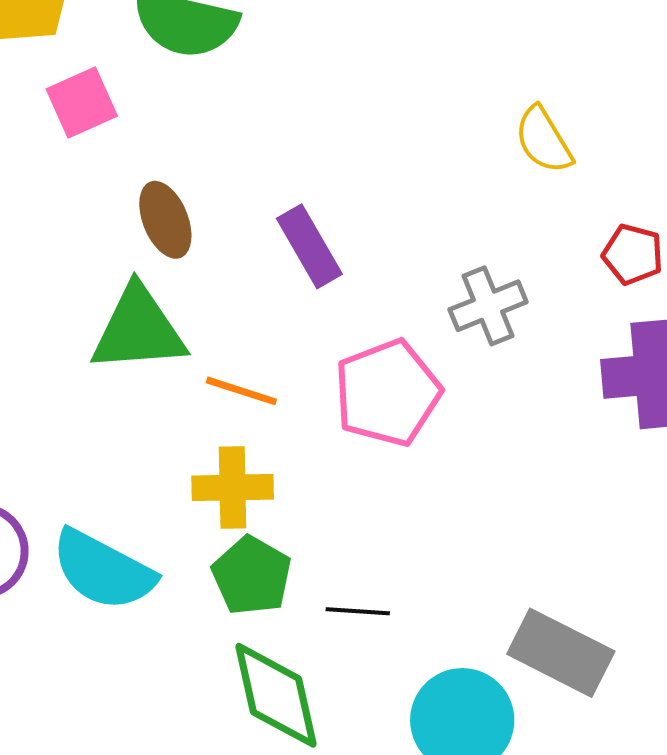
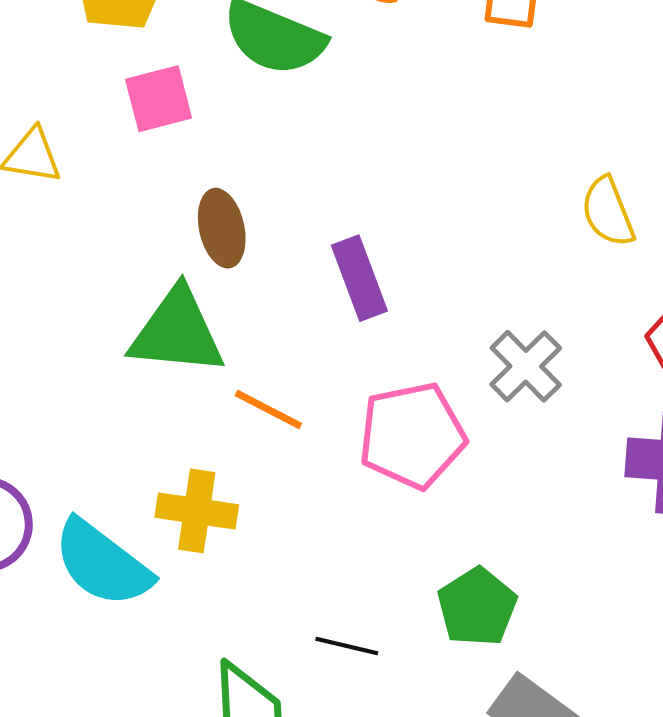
gray cross: (488, 306) -> (526, 366), turned -32
yellow cross: (233, 488) -> (197, 511), moved
green pentagon: (252, 576) -> (477, 607), moved

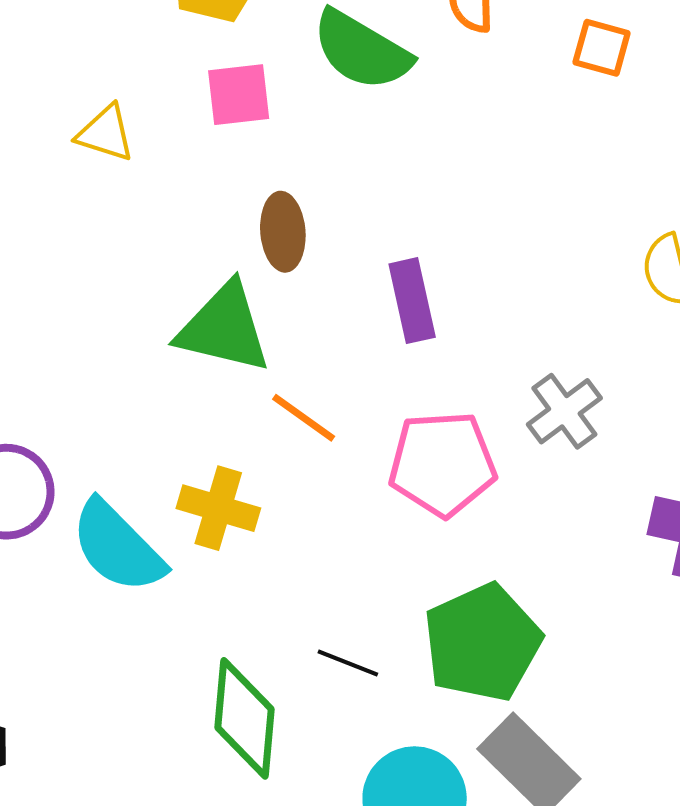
green pentagon: (477, 607) -> (482, 643), size x1.5

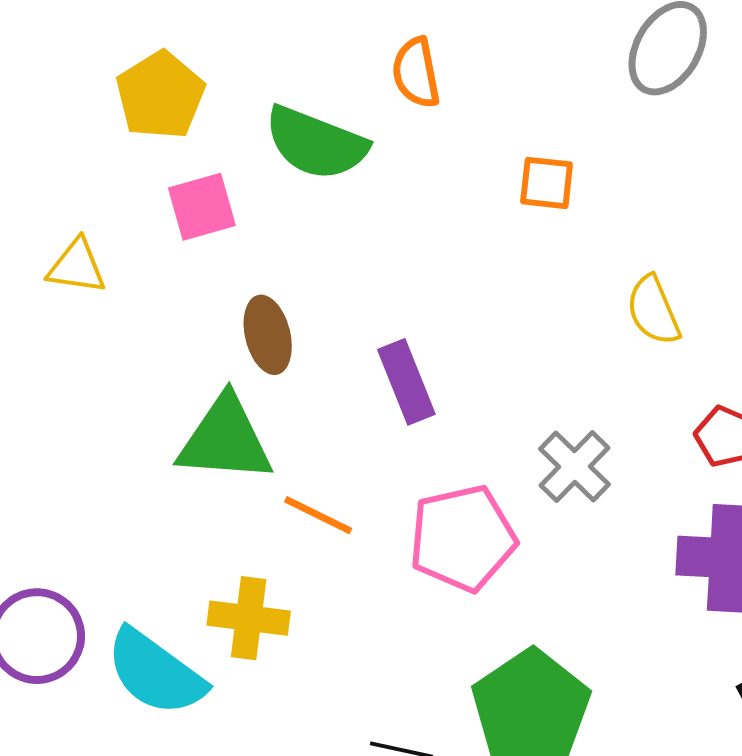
orange square: (602, 48) -> (547, 183), moved

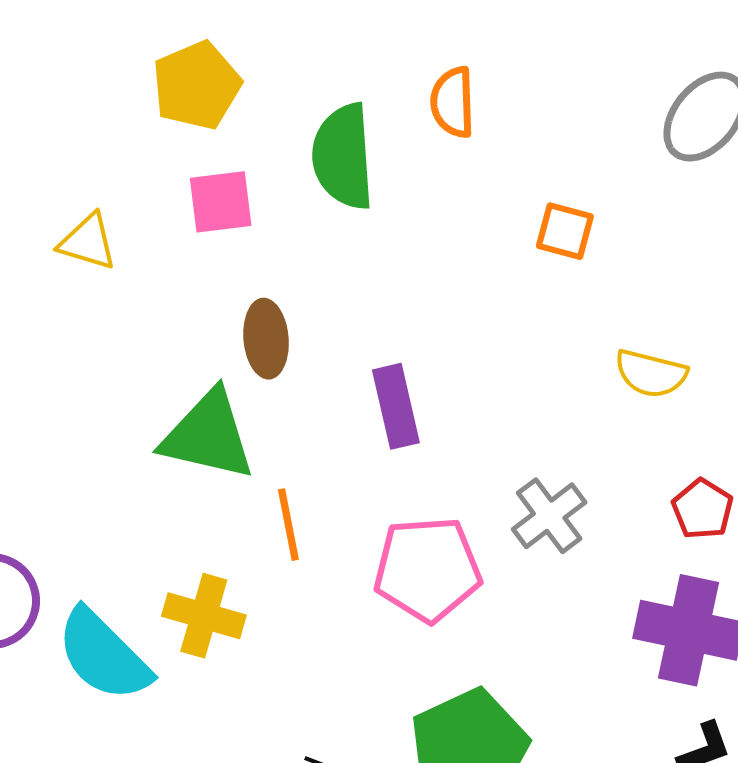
green semicircle: (316, 143) -> (343, 157), turned 56
yellow semicircle: (653, 310) -> (651, 374), turned -62
orange line: (318, 515) -> (288, 525), turned 44

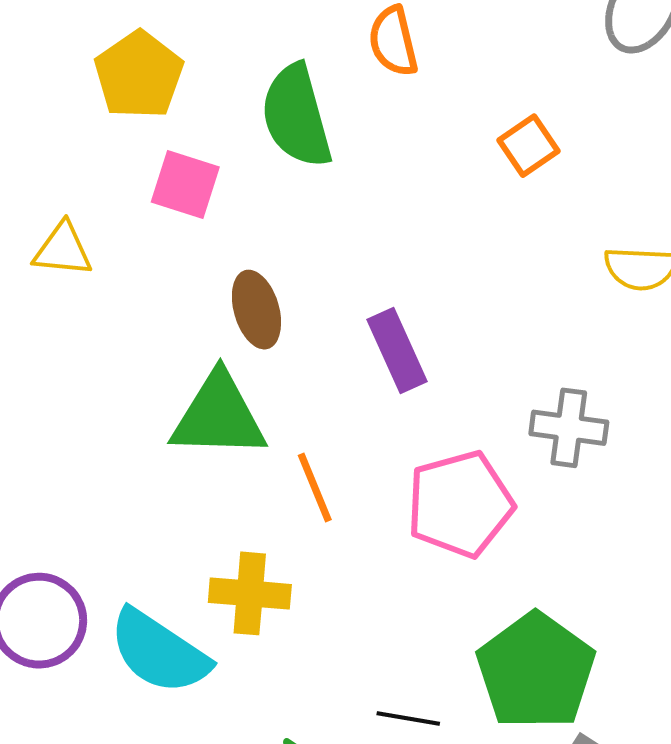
pink square: (221, 202) -> (185, 184), turned 36
orange square: (565, 231) -> (529, 146), turned -38
gray cross: (549, 516) -> (569, 428), turned -34

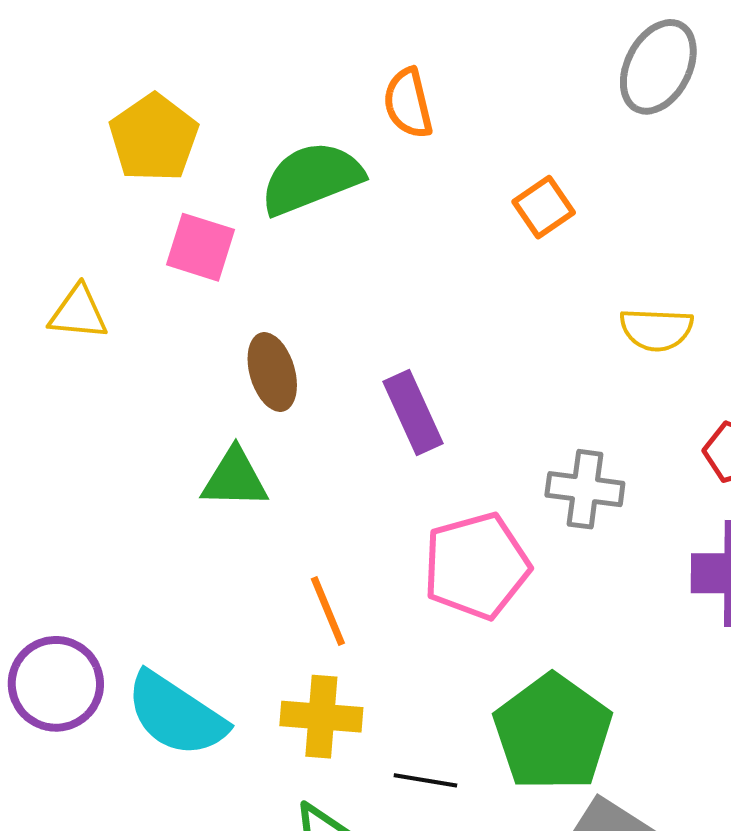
green semicircle: (296, 116) -> (311, 178), turned 84
green triangle: (219, 416) -> (235, 479), size x0.7
orange line: (315, 488) -> (328, 611), moved
yellow cross: (250, 593) -> (321, 717), moved

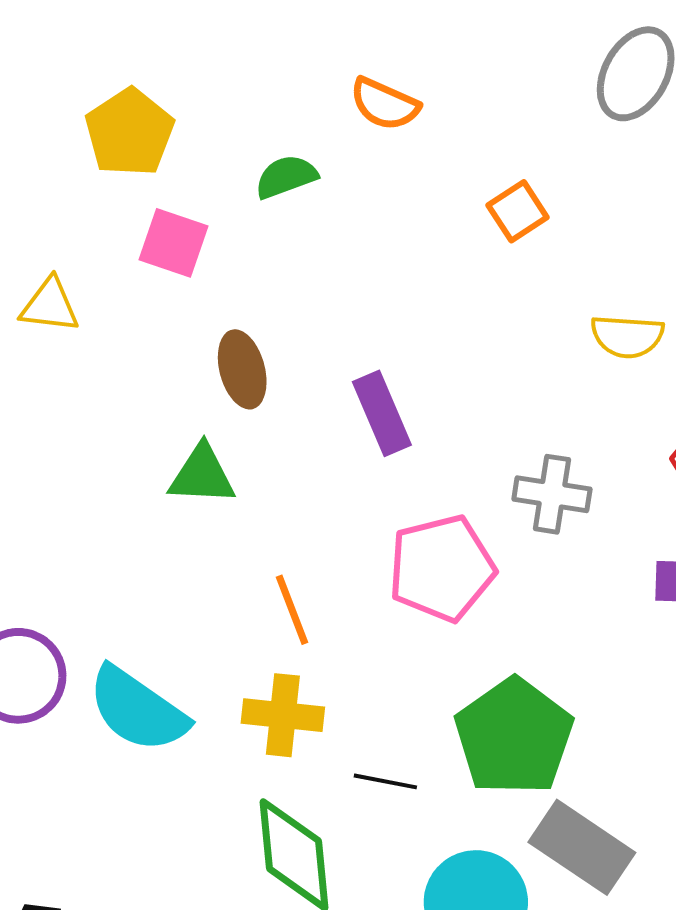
orange semicircle: (408, 103) -> (385, 104), turned -54
green semicircle: (311, 178) -> (286, 177), size x0.6

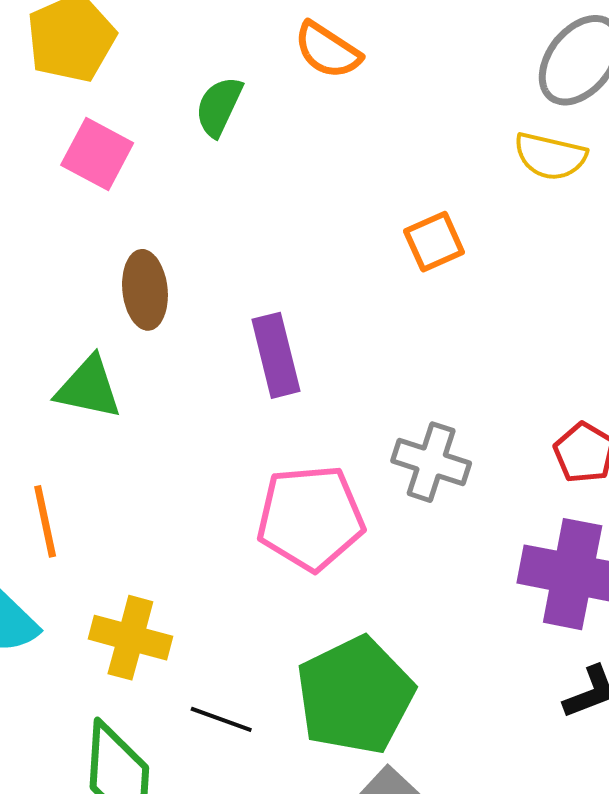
green semicircle: (286, 177) -> (219, 107), turned -54
orange square: (518, 211) -> (434, 242), moved
yellow semicircle: (627, 336) -> (550, 156), moved
orange line: (292, 610) -> (45, 521), moved

